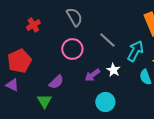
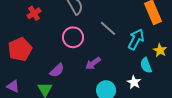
white star: (113, 70) -> (134, 82), moved
purple triangle: (12, 85) -> (13, 86), moved

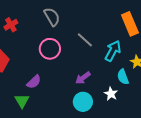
purple arrow: (93, 63) -> (83, 78), moved

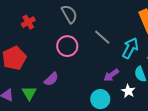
purple arrow: (83, 78) -> (111, 75), moved
green triangle: (22, 101) -> (29, 93), moved

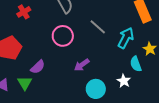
purple arrow: (111, 75) -> (82, 65), moved
purple semicircle: (51, 79) -> (38, 67), moved

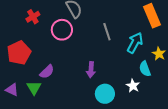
gray line: (98, 27) -> (107, 32), turned 30
pink circle: (63, 36) -> (62, 30), moved
purple arrow: (82, 65) -> (91, 70), turned -49

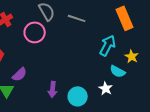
gray line: (107, 32) -> (77, 18), moved, turned -54
cyan semicircle: (145, 69) -> (118, 71), turned -42
purple arrow: (91, 70) -> (53, 89), moved

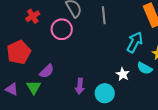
gray line: (77, 18) -> (104, 15), turned 66
white star: (106, 88) -> (123, 74), moved

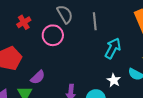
cyan arrow: (135, 42) -> (113, 48), moved

